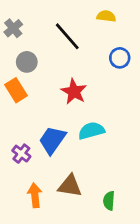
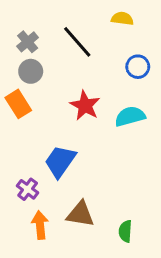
gray cross: (13, 28) -> (28, 42), moved
cyan semicircle: (91, 131) -> (130, 116), moved
purple cross: (21, 154) -> (28, 189), moved

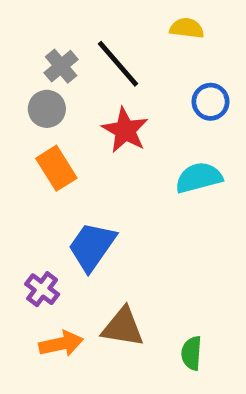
gray cross: (28, 42) -> (61, 66), moved
orange rectangle: (18, 104) -> (56, 168), moved
red star: (85, 105) -> (125, 130), moved
orange arrow: (40, 225) -> (61, 344), turned 84

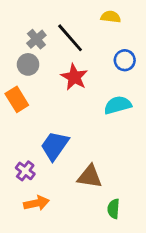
orange rectangle: (56, 168) -> (17, 99), moved
brown triangle: (123, 327) -> (90, 177), moved

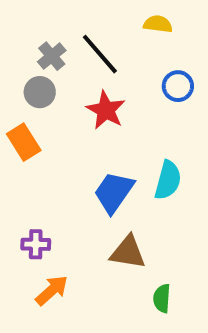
cyan semicircle: (118, 105) -> (168, 180), moved, turned 120
blue trapezoid: (55, 146) -> (114, 192), moved
purple cross: (25, 171) -> (36, 244), turned -36
orange arrow: (36, 203) -> (52, 290), turned -30

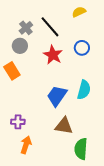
yellow semicircle: (158, 24) -> (79, 12), turned -32
blue circle: (178, 86) -> (82, 48), moved
orange arrow: (52, 290) -> (26, 145), turned -30
green semicircle: (162, 298) -> (81, 149), size x1.5

